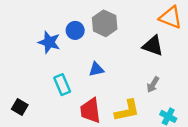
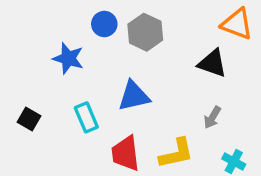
blue circle: (75, 30) -> (104, 24), moved
blue triangle: (96, 69) -> (134, 96), size x1.5
black square: (20, 107) -> (29, 119), moved

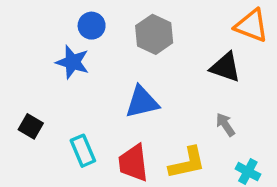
blue circle: (104, 24) -> (92, 26), moved
cyan rectangle: (86, 117) -> (83, 151), moved
gray arrow: (212, 117) -> (225, 125), turned 115

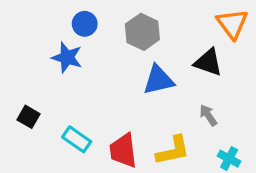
orange triangle: (251, 26) -> (232, 24), turned 32
blue triangle: (142, 102) -> (158, 80), moved
cyan rectangle: (83, 151) -> (77, 139), turned -32

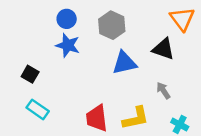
blue star: (67, 57) -> (68, 45), moved
black square: (29, 117) -> (30, 74), moved
cyan rectangle: (77, 139) -> (38, 109), moved

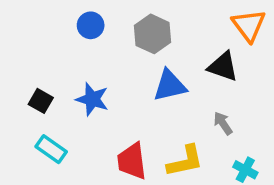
blue star: (68, 45) -> (92, 99), moved

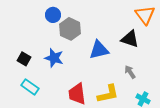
gray hexagon: (152, 34) -> (70, 29), moved

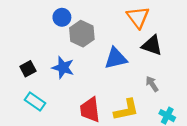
orange triangle: (145, 15) -> (138, 17), moved
black square: (24, 59) -> (28, 69), turned 32

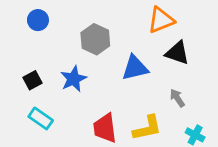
blue circle: (62, 17) -> (38, 20), moved
orange triangle: (138, 17) -> (161, 20), turned 45
blue star: (63, 68) -> (73, 79), turned 30

